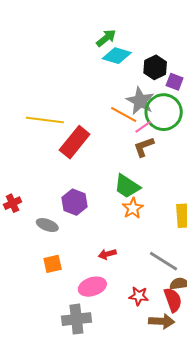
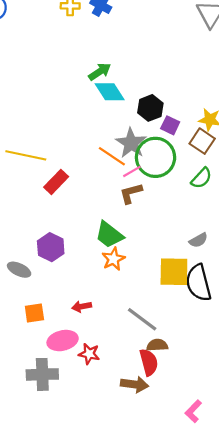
cyan diamond: (117, 56) -> (110, 92), turned 36
red rectangle: (75, 142) -> (56, 182), size x0.7
orange square: (53, 264) -> (34, 313), moved
red star: (139, 296) -> (89, 354), moved

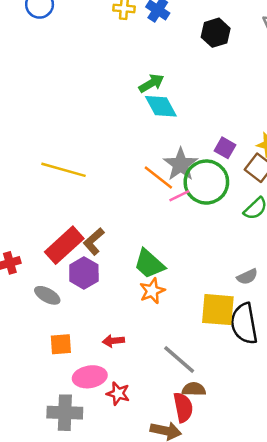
black hexagon: (150, 108) -> (216, 33), moved
red rectangle: (56, 182) -> (64, 245), moved, size x1.4
brown L-shape: (131, 193) -> (94, 241), moved, turned -30

